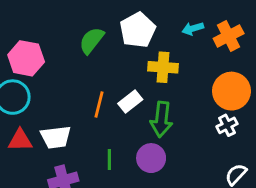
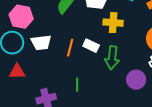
white rectangle: (130, 102) -> (91, 46), turned 63
white trapezoid: (56, 137) -> (41, 43), moved
purple circle: (151, 158) -> (136, 80), moved

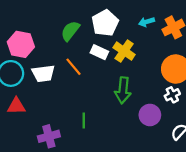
yellow cross: (113, 23) -> (124, 51), turned 30
white rectangle: (91, 46) -> (99, 52), moved
orange line: (70, 48) -> (74, 67), moved, turned -54

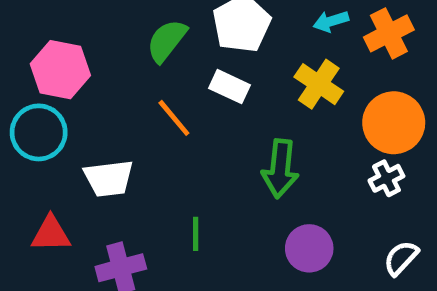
yellow cross: (124, 51) -> (319, 84), moved
white trapezoid: (43, 73) -> (109, 178), moved
red triangle: (16, 106) -> (51, 234), moved
purple circle: (150, 115) -> (309, 248), moved

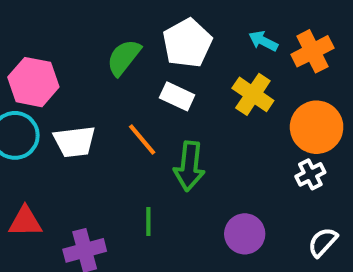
cyan arrow: (331, 21) -> (263, 41), turned 44
orange line: (174, 118) -> (142, 140), moved
green arrow: (280, 169) -> (189, 166), moved
white trapezoid: (109, 178) -> (74, 142), moved

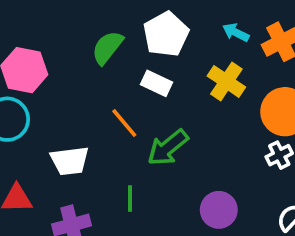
white trapezoid: (74, 142) -> (70, 161), moved
green arrow: (189, 166) -> (168, 148), turned 45

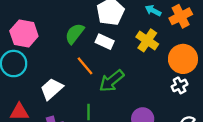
green semicircle: (107, 47) -> (75, 34), moved
white trapezoid: (70, 161) -> (52, 89), turned 145

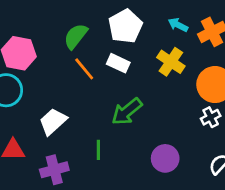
green semicircle: (75, 34) -> (76, 36), moved
orange line: (85, 66) -> (84, 69), moved

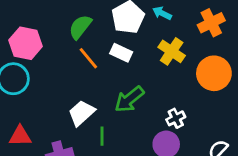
cyan arrow: (178, 25) -> (162, 13), moved
white cross: (211, 117) -> (176, 118), moved
white trapezoid: (53, 121) -> (82, 113), moved

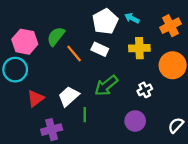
green semicircle: (80, 27) -> (56, 36), moved
yellow cross: (172, 51) -> (139, 48), turned -36
white cross: (176, 118) -> (145, 90), moved
red triangle: (20, 136) -> (36, 98), moved, turned -36

